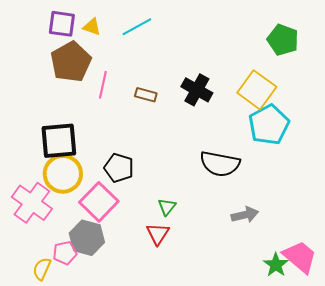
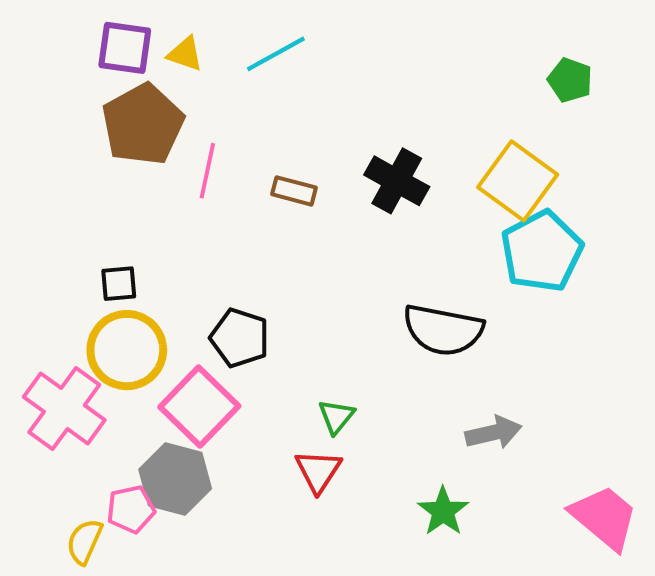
green pentagon: (283, 40) -> (570, 80), size x0.7
black square: (59, 141) -> (119, 284), size x0.5
green star: (276, 265) -> (443, 511), moved

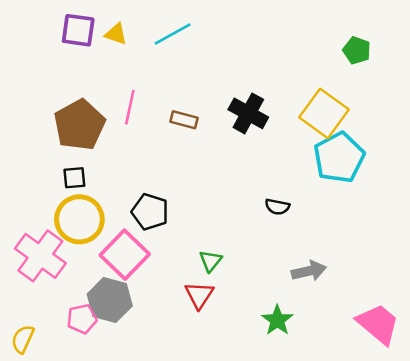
brown pentagon: (143, 124) -> (79, 125), moved
black semicircle: (443, 330) -> (277, 207), size x0.5
yellow semicircle: (84, 541) -> (23, 339), moved

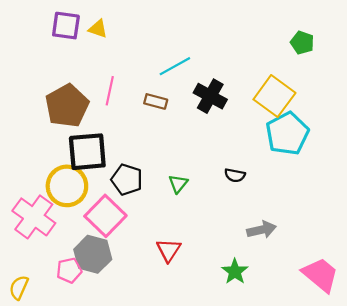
cyan line: (173, 34) -> (175, 66), moved
black square: (74, 178) -> (87, 152), moved, size x2.0
green triangle: (211, 261) -> (178, 184), moved

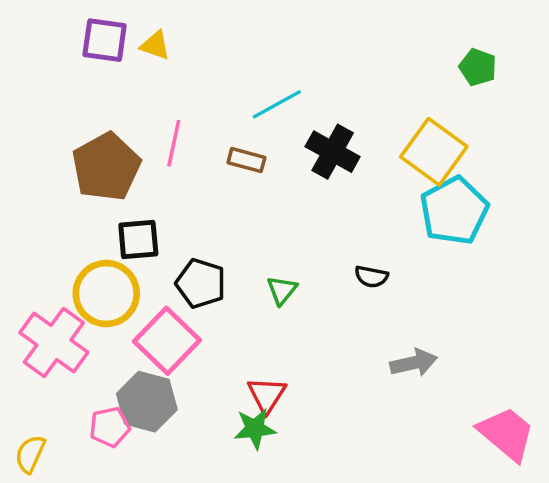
black square: (87, 152) -> (138, 239), size x0.7
green star: (235, 271) -> (255, 429), moved, turned 30

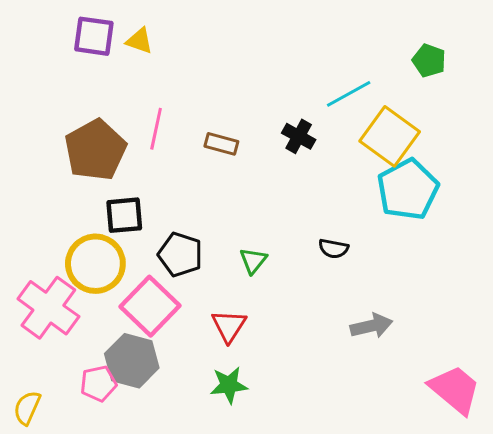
cyan line: (277, 104) -> (349, 94), moved
black cross: (333, 152) -> (299, 136), size x0.7
red triangle: (267, 395) -> (229, 326), moved

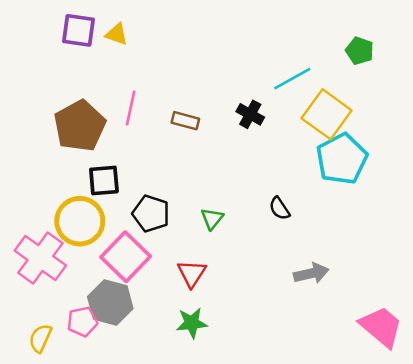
black semicircle: (334, 249) -> (279, 208), turned 45
yellow semicircle: (27, 408) -> (40, 338), moved

